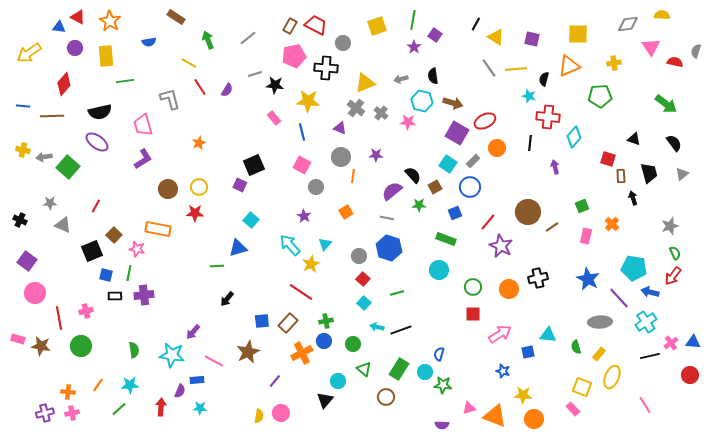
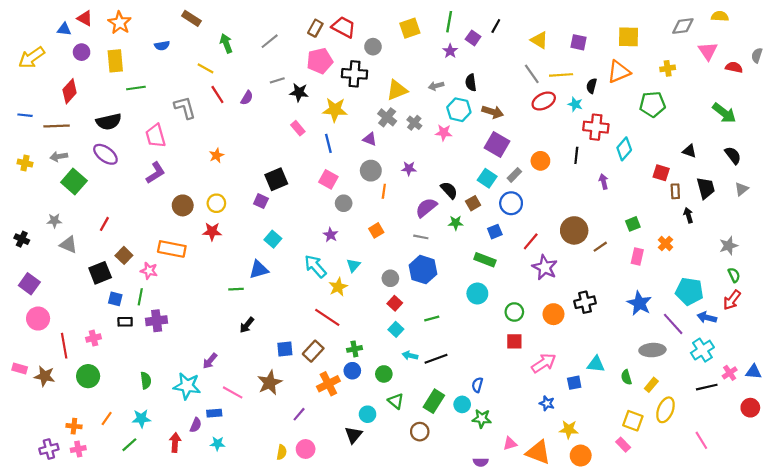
black line: (476, 24) -> (496, 26), moved
red ellipse: (485, 121) -> (544, 101), moved
gray arrow: (44, 157) -> (59, 156), moved

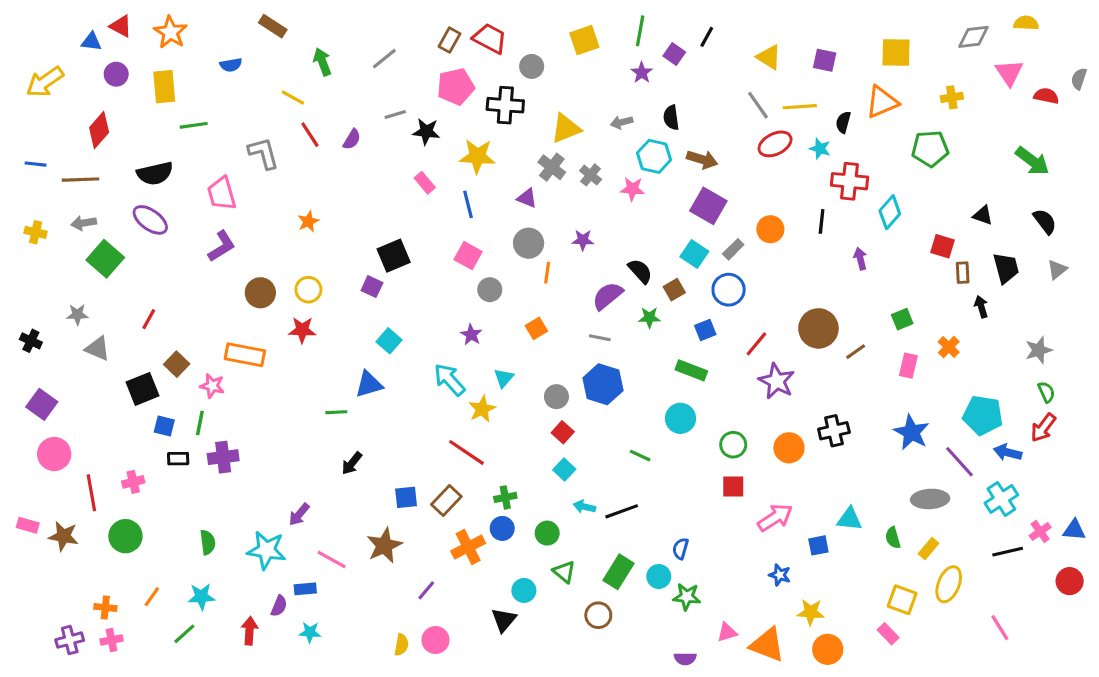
green line: (432, 319) -> (640, 456), moved, turned 40

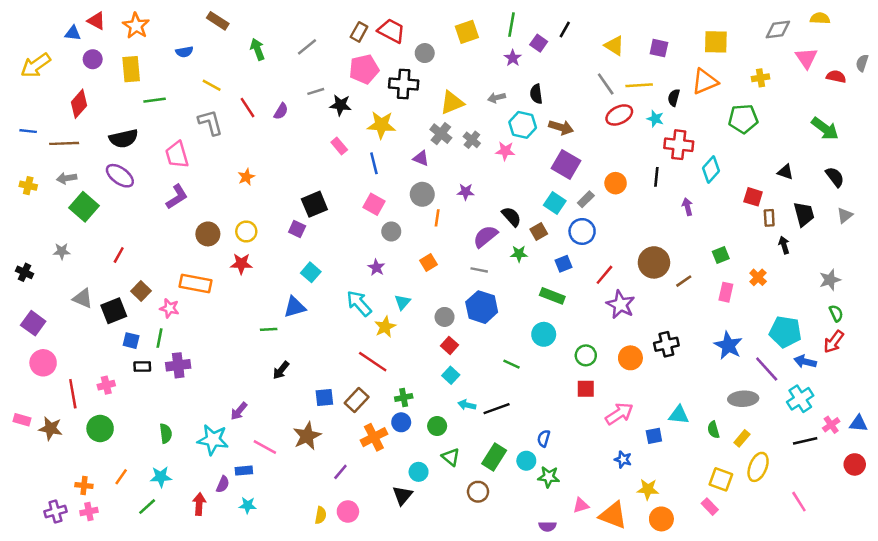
yellow line: (293, 97) -> (212, 85), moved
gray triangle: (98, 349) -> (83, 298), moved

